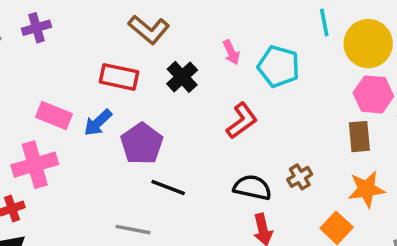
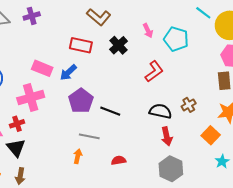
cyan line: (324, 23) -> (203, 13), turned -42
purple pentagon: (142, 144) -> (81, 101), moved

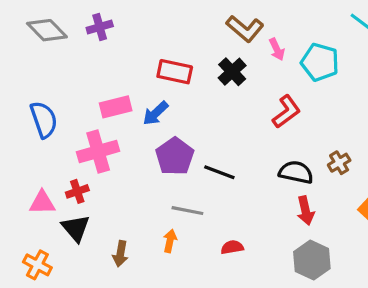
brown L-shape: (99, 17) -> (245, 29), moved
pink rectangle: (42, 68) -> (116, 107), turned -36
brown arrow: (20, 176) -> (120, 254), moved

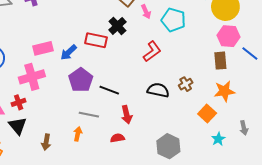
red rectangle: (175, 72) -> (96, 40), moved
red arrow: (306, 211) -> (127, 115), moved

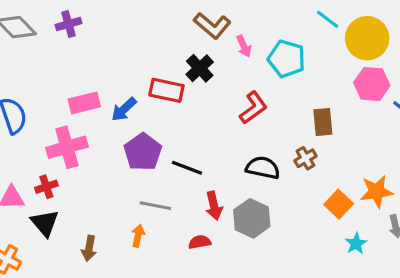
brown rectangle: (220, 61) -> (323, 122), moved
orange star: (224, 91) -> (377, 191), moved
gray hexagon: (168, 146) -> (252, 218), moved

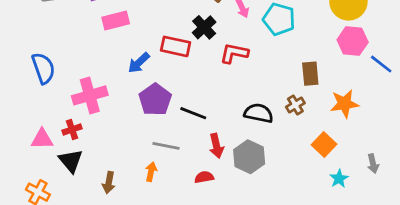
pink rectangle: (84, 103) -> (116, 21), moved
red L-shape: (253, 108) -> (234, 53), moved, turned -132
orange star: (377, 191) -> (344, 104), moved

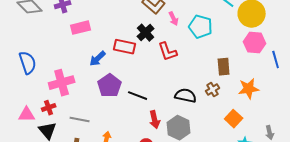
red L-shape: (234, 53) -> (168, 52), turned -120
blue line: (381, 64) -> (276, 60), turned 36
gray line: (166, 146) -> (80, 120), moved

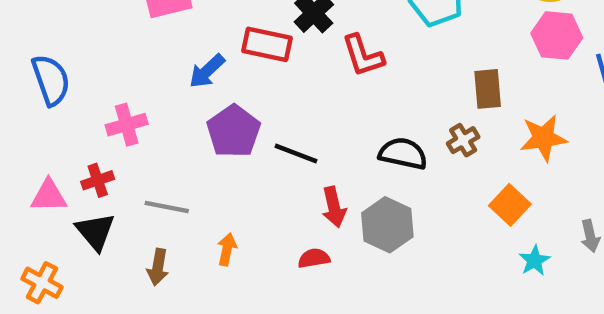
pink cross: (62, 83) -> (127, 125), size x0.7

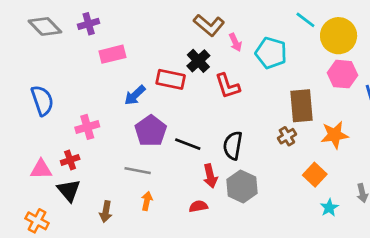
brown rectangle: (488, 89) -> (302, 106), size x1.4
black semicircle: (403, 154) -> (233, 145), moved, turned -92
gray line: (167, 207) -> (138, 171), moved

